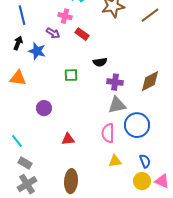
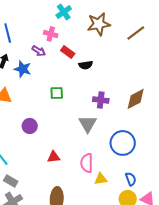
black semicircle: (100, 62) -> (86, 65), moved
gray triangle: (117, 105) -> (88, 124), moved, turned -48
pink semicircle: (108, 133) -> (87, 163), moved

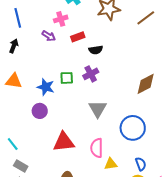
pink cross: (51, 34) -> (61, 19), turned -32
red rectangle: (68, 52) -> (78, 37), turned -56
blue star: (23, 69) -> (46, 87), moved
purple cross: (101, 100) -> (91, 74), moved, turned -35
red triangle: (54, 157) -> (64, 142), size x1.6

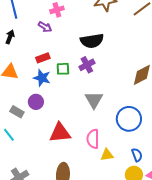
red rectangle: (78, 37) -> (43, 58), moved
black semicircle: (96, 50) -> (92, 41), size x1.6
gray rectangle: (21, 166) -> (17, 112), moved

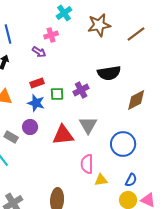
black semicircle: (92, 41) -> (109, 73), moved
red triangle: (60, 133) -> (63, 135), moved
blue semicircle: (137, 155) -> (131, 180), turned 48

